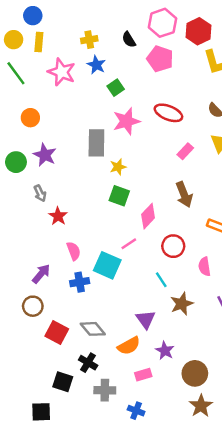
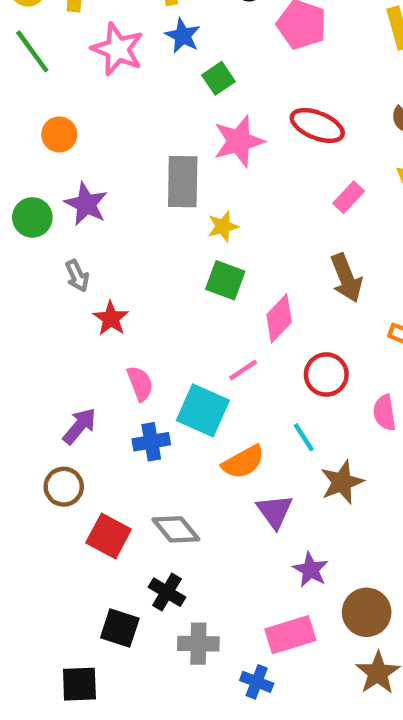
orange semicircle: (129, 346) -> (243, 462), moved
pink rectangle: (143, 375) -> (290, 635), moved, size x1.5

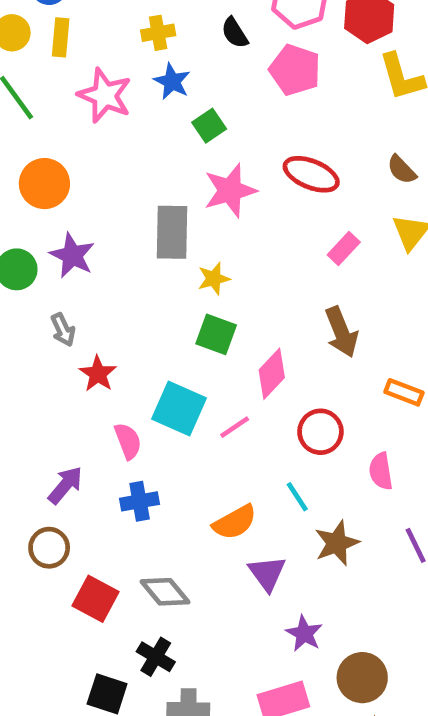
orange circle: (59, 134) -> (44, 184), size x1.4
cyan square: (203, 410) -> (179, 409), moved

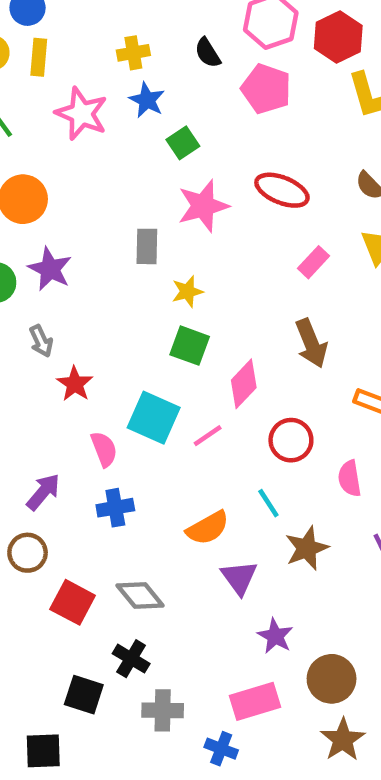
gray rectangle: (172, 232) -> (147, 246), size x0.7

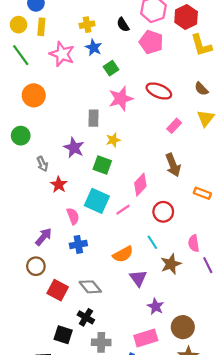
purple star: (50, 269) -> (74, 148), moved
green square: (190, 346) -> (102, 165), moved
pink semicircle: (350, 478) -> (194, 243), moved

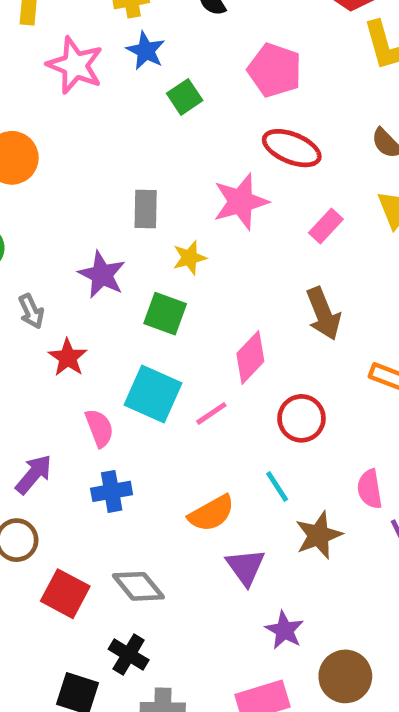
pink pentagon: (151, 42) -> (275, 70), moved
pink star: (121, 99) -> (241, 202), moved

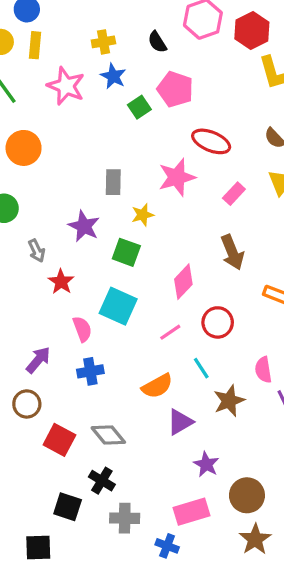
pink pentagon: (275, 70) -> (175, 89), moved
pink line: (211, 413) -> (170, 332), moved
purple triangle: (245, 567) -> (180, 422), turned 36

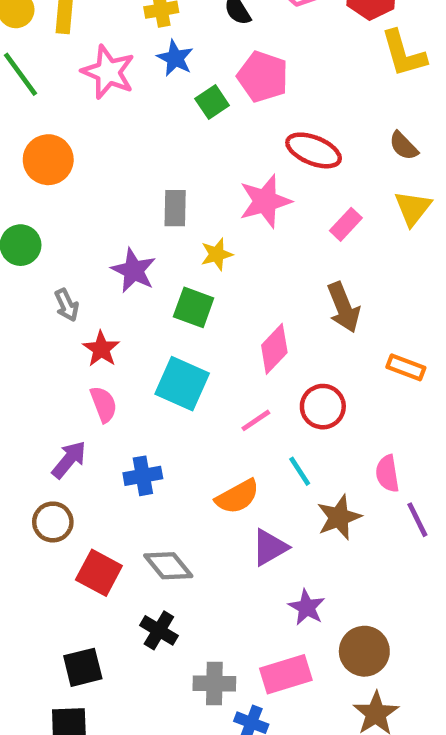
pink semicircle: (82, 329) -> (104, 404), moved
black square: (68, 507) -> (83, 667), moved, turned -32
gray cross: (125, 518) -> (214, 683), moved

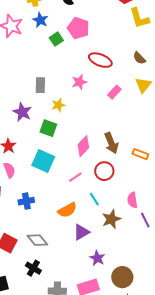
pink star: (265, 201) -> (79, 82), size x0.7
brown arrow: (344, 307) -> (111, 143), moved

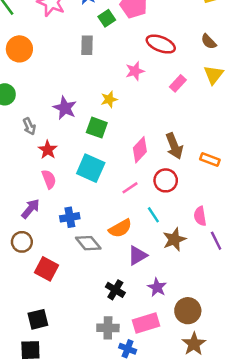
gray rectangle: (40, 85) -> (87, 45), moved
gray diamond: (37, 240) -> (88, 243), moved
black cross: (33, 268) -> (115, 290), moved

